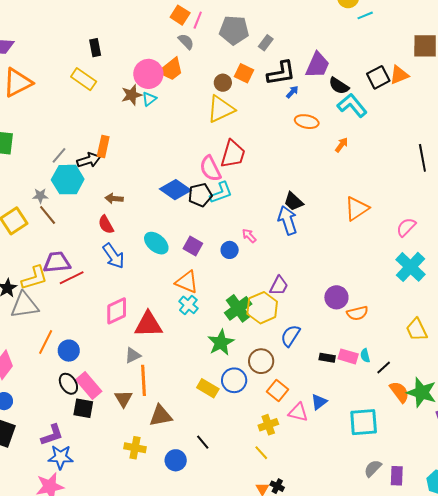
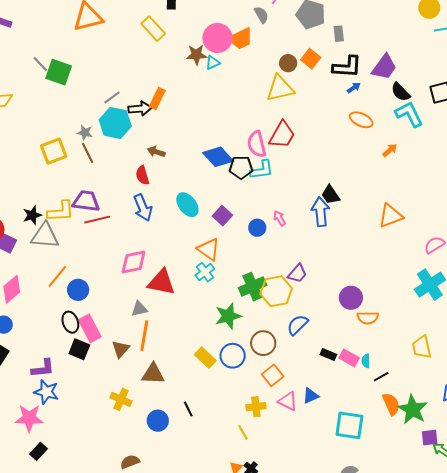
gray rectangle: (266, 43) -> (339, 34), turned -56

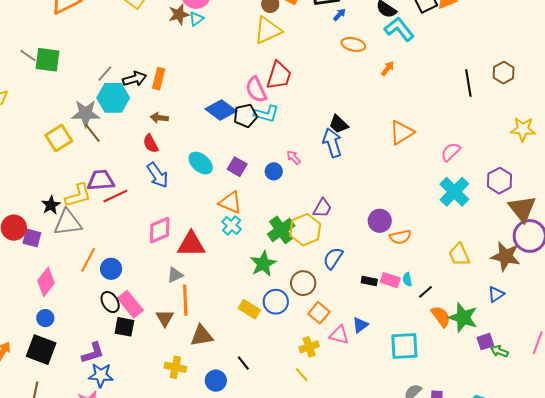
orange rectangle: (157, 99) -> (159, 79), moved
gray star: (85, 133) -> (86, 113), size x1.8
cyan L-shape: (262, 170) -> (266, 114), turned 35

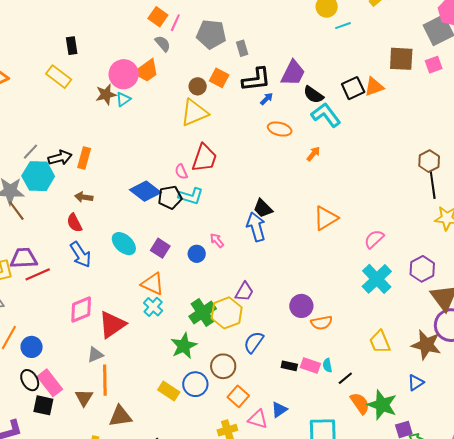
black line: (468, 83) -> (433, 185), moved
pink semicircle: (256, 90) -> (181, 172), size x0.6
red triangle: (191, 244) -> (112, 325), turned -36

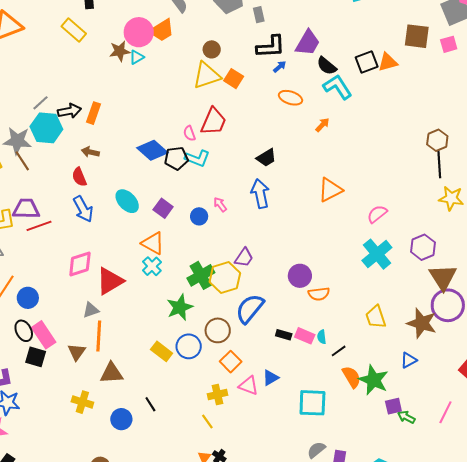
orange square: (219, 78) -> (234, 79), moved
black trapezoid: (263, 208) -> (266, 158), moved, turned -80
blue semicircle: (254, 342) -> (250, 309), size x1.4

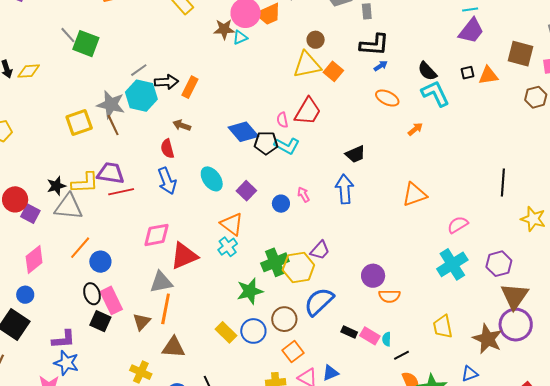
purple trapezoid: (308, 43) -> (471, 31), moved
black square: (367, 62) -> (467, 73), size x0.6
brown hexagon: (437, 140) -> (536, 97), moved
black line: (439, 164) -> (503, 182), moved
gray triangle: (91, 310) -> (161, 282), size x1.4

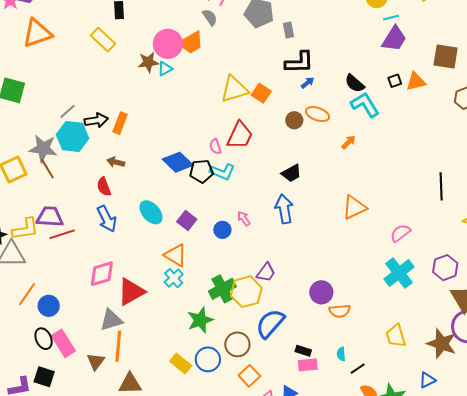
brown circle: (316, 40) -> (294, 120), moved
black square: (100, 321) -> (44, 377), moved
pink rectangle: (370, 336) -> (308, 365), moved, turned -30

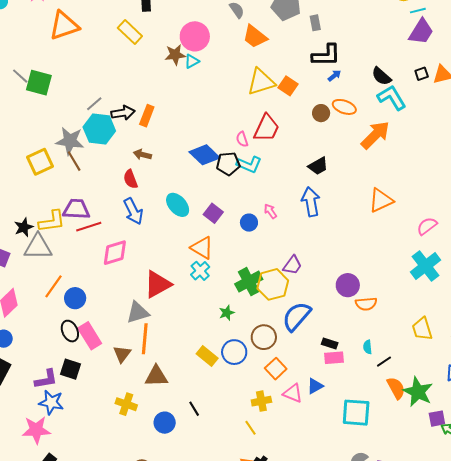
orange trapezoid: (191, 43) -> (255, 37), moved, turned 68
orange arrow: (349, 142) -> (375, 135), size x2.0
pink diamond: (102, 274) -> (115, 253), moved
green star: (200, 320) -> (227, 313), size x0.6

